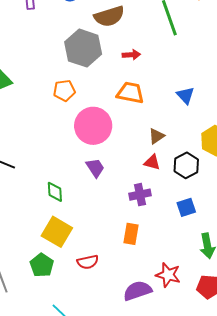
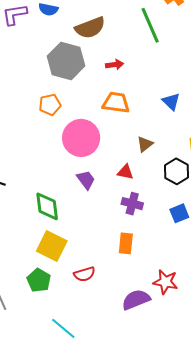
red triangle: (152, 162) -> (125, 172), moved
green diamond: (55, 192) -> (47, 206), size x1.4
purple cross: (140, 195) -> (132, 204), turned 30

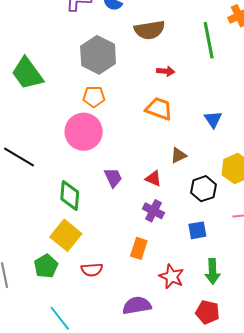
gray hexagon: (66, 61) -> (98, 55), moved
pink circle: (81, 138) -> (84, 132), moved
red star: (165, 282) -> (172, 276), moved

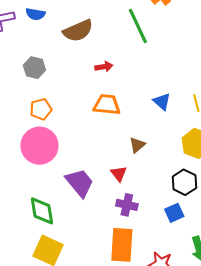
gray hexagon: (98, 55) -> (34, 68), size x0.6
purple trapezoid: (113, 178) -> (80, 183), size x1.5
red triangle: (153, 179) -> (119, 174), turned 42
black hexagon: (204, 189) -> (184, 182), moved
orange rectangle: (139, 248) -> (122, 245), size x1.6

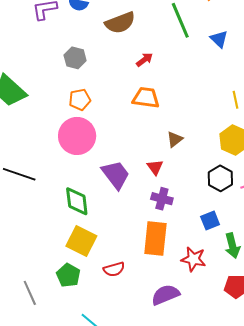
red arrow: (104, 67) -> (145, 60), turned -30
blue triangle: (162, 102) -> (219, 39), moved
blue square: (174, 213) -> (210, 220), moved

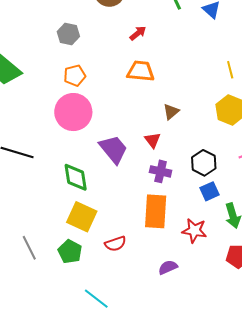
black hexagon: (220, 178) -> (204, 163), moved
gray line: (30, 293) -> (29, 248), moved
purple semicircle: (165, 295) -> (168, 267), size x0.7

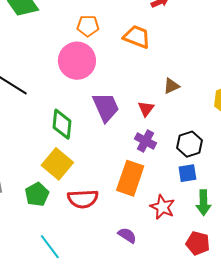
orange trapezoid: (141, 71) -> (137, 37), moved
red semicircle: (115, 244) -> (83, 199), size x1.4
purple semicircle: (168, 267) -> (127, 235), turned 42

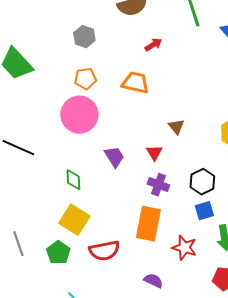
brown triangle: (171, 86) -> (176, 127), turned -36
purple trapezoid: (106, 107) -> (114, 157), size x0.7
green diamond: (62, 124) -> (73, 180), size x0.7

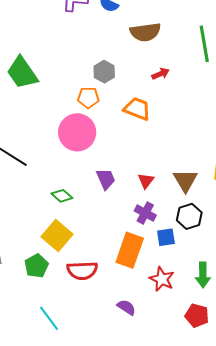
gray hexagon: (84, 37) -> (104, 72), moved
brown triangle: (176, 127) -> (185, 180), moved, size x1.5
green diamond: (73, 180) -> (62, 196), turned -55
blue square: (204, 211) -> (166, 237), moved

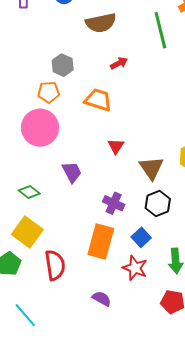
red triangle: (146, 181) -> (116, 146), moved
blue square: (166, 237) -> (141, 237), moved, turned -30
red semicircle: (82, 271) -> (55, 265), turned -92

